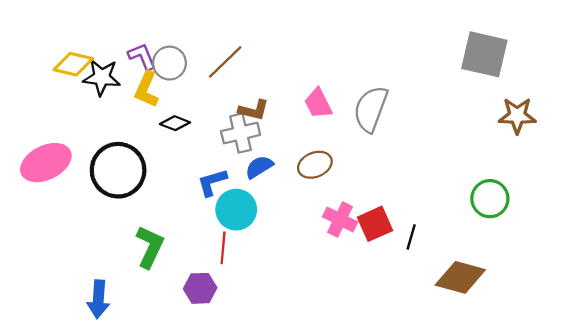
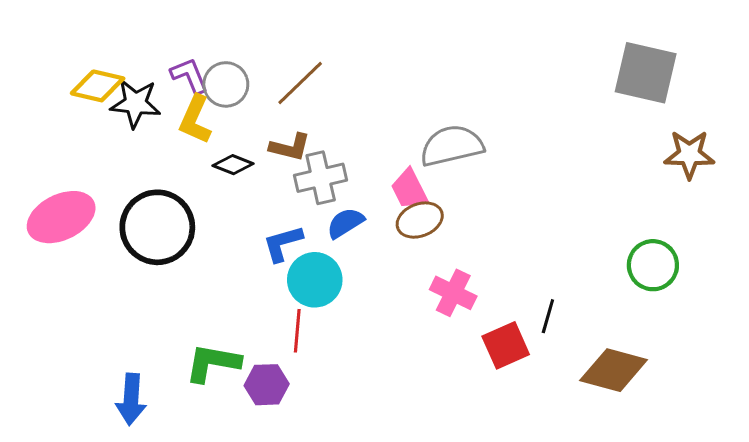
pink trapezoid: (318, 104) -> (409, 189), moved
gray semicircle: (371, 109) -> (452, 146), moved, turned 57
brown L-shape: (254, 110) -> (290, 147), moved
red square: (375, 224) -> (506, 345), moved
green L-shape: (150, 247) -> (213, 363), moved, turned -105

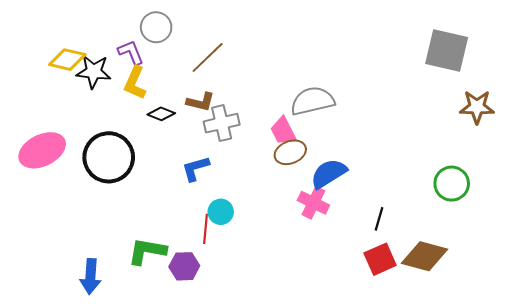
gray circle: (226, 84) -> (156, 27), moved
blue semicircle: (345, 223) -> (329, 173), moved, size x1.4
cyan circle: (315, 280) -> (221, 212), moved, size x0.7
red square: (506, 345) -> (380, 259), moved

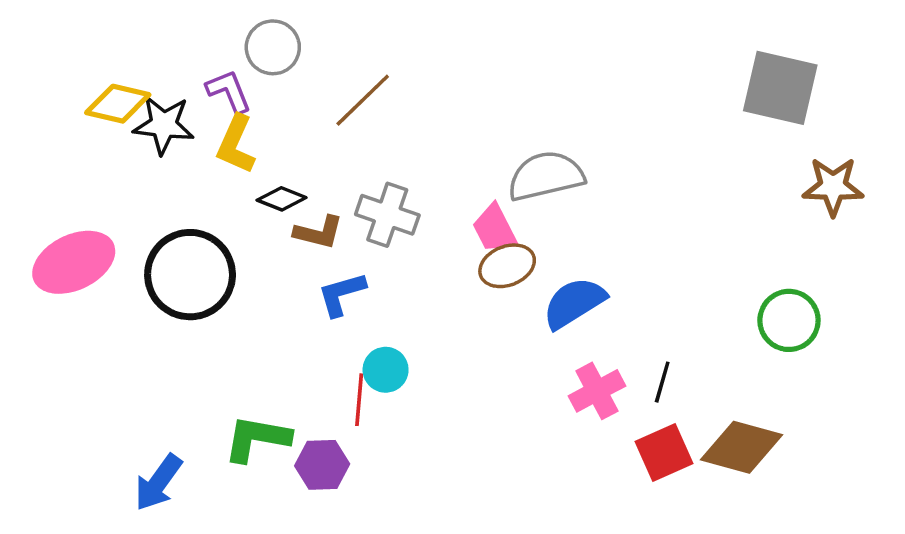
brown L-shape: (200, 102) -> (319, 232), moved
gray cross: (222, 123) -> (387, 215), turned 32
pink cross: (313, 203) -> (597, 391), moved, turned 36
blue arrow: (91, 276) -> (158, 482), turned 32

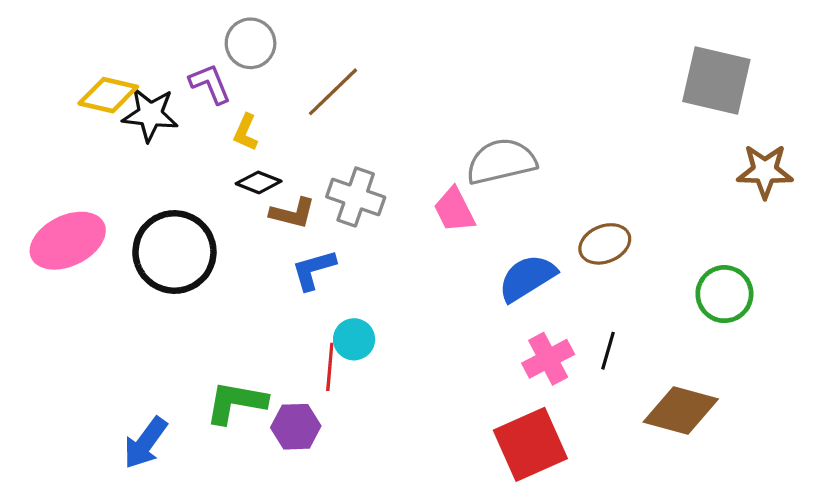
yellow L-shape: (236, 144) -> (246, 132), moved, size x0.7
brown ellipse: (507, 266) -> (605, 244), moved
red square: (664, 453) -> (530, 444), moved, size x1.4

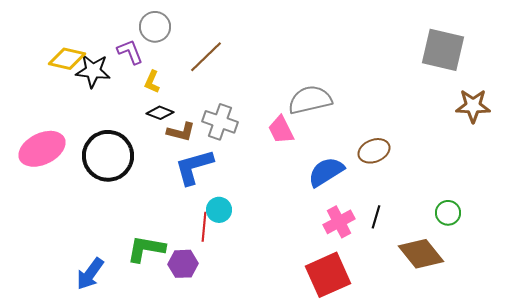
blue L-shape: (314, 270) -> (194, 167), size x1.4
green circle: (724, 294) -> (448, 213), moved, size x0.7
brown diamond: (681, 411) -> (421, 254), turned 36

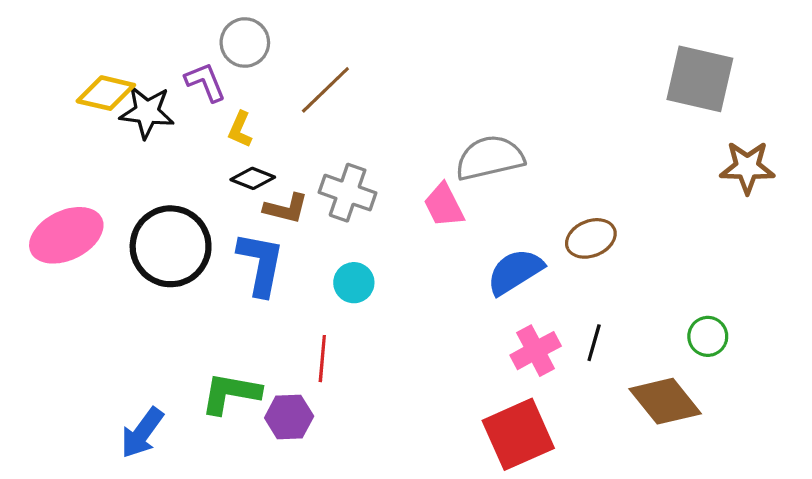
blue L-shape: (194, 167) -> (261, 264), moved, turned 117
cyan circle: (219, 210) -> (354, 283), moved

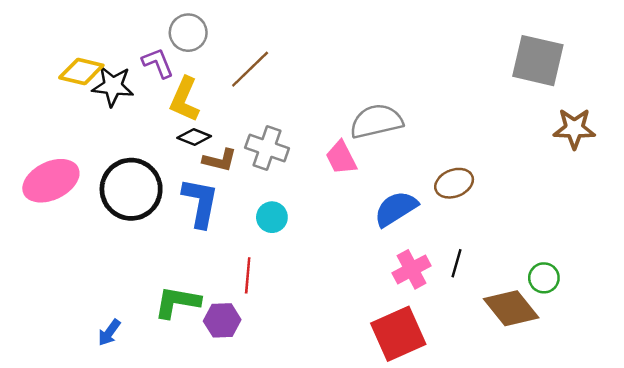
yellow L-shape: (240, 129) -> (185, 99), size x1.6
green circle: (708, 336) -> (544, 278), moved
blue arrow: (142, 433) -> (109, 333), size x0.7

